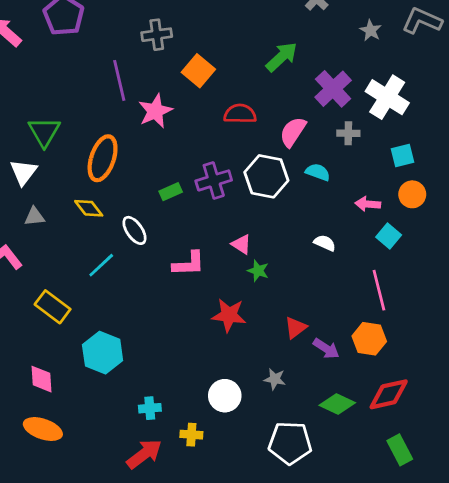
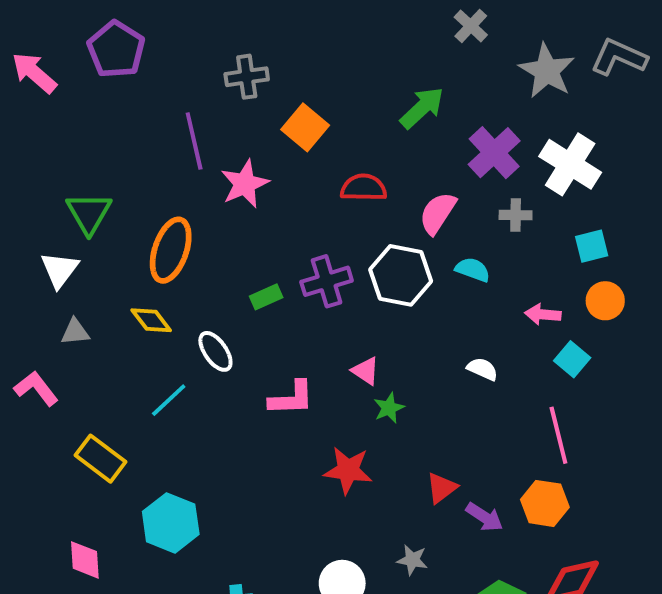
gray star: (371, 30) -> (547, 71), size x1.8
green star: (258, 271) -> (389, 408), turned 30

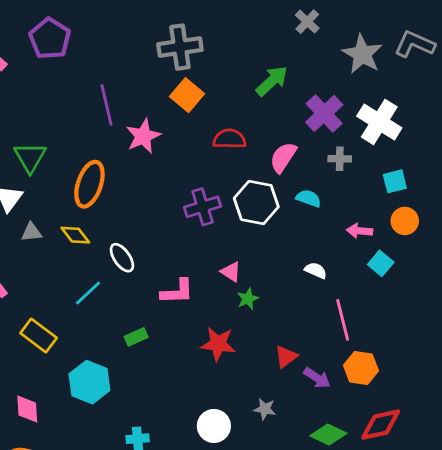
gray cross: (247, 77) -> (180, 47), moved, size x1.4
green rectangle: (266, 297) -> (136, 337), moved
gray triangle: (75, 332) -> (31, 232), moved
pink line: (558, 435) -> (343, 320), moved

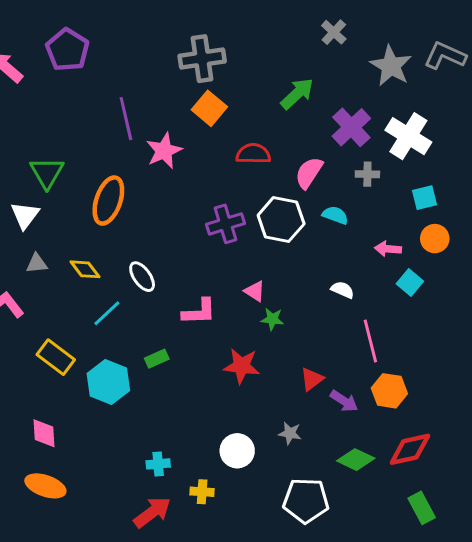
gray triangle: (31, 232) -> (37, 263), moved
yellow diamond: (75, 235) -> (85, 269), moved
green star: (248, 299) -> (272, 319), turned 30
cyan hexagon: (89, 382) -> (108, 382), moved

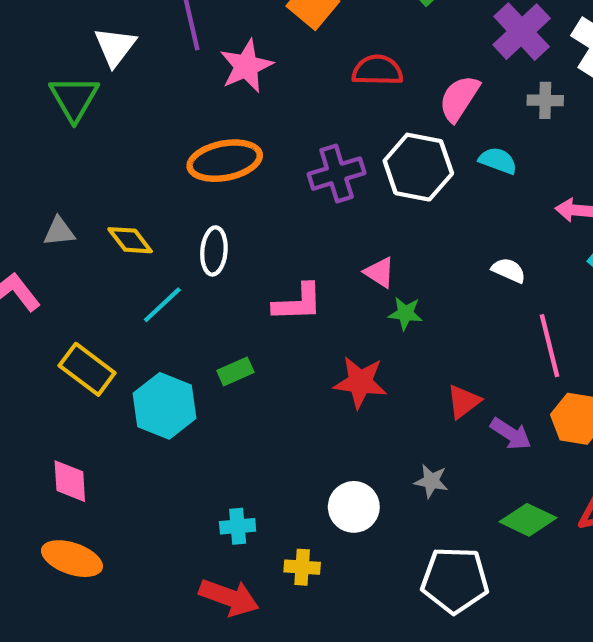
orange ellipse: (108, 201) -> (225, 161), moved, turned 60
white triangle: (25, 215) -> (115, 47), moved
white ellipse: (142, 277) -> (214, 251), turned 40
red arrow: (152, 512) -> (229, 597), turned 57

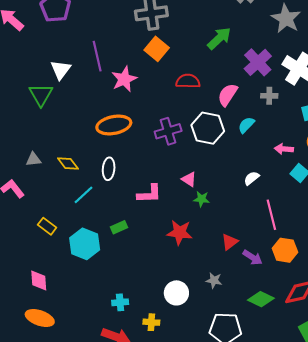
cyan semicircle: (498, 161) -> (246, 125), turned -66
white semicircle: (509, 270) -> (252, 178), turned -63
yellow rectangle: (87, 369) -> (47, 226), size x0.7

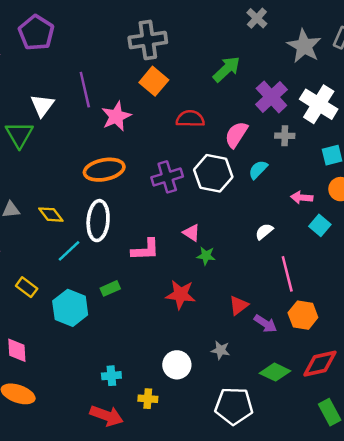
white ellipse: (109, 169) -> (98, 221), size x1.5

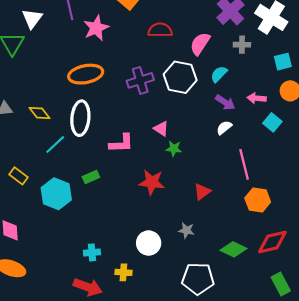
purple arrow: (265, 324) -> (225, 102), moved

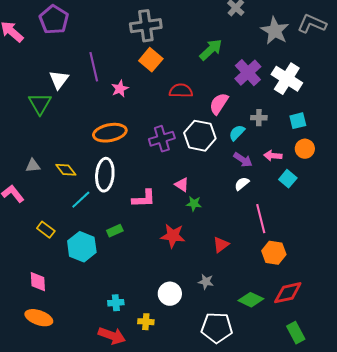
pink star: (96, 28) -> (120, 89), size x0.7
gray cross: (242, 45) -> (259, 118), moved

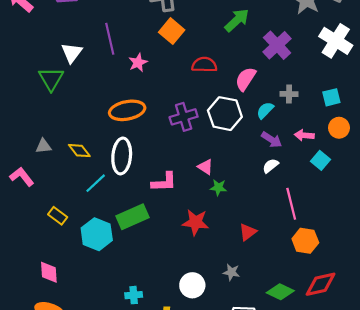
white cross: (287, 79) -> (336, 41), moved
green rectangle: (115, 231) -> (133, 217), size x1.8

